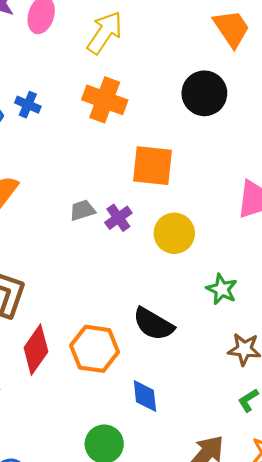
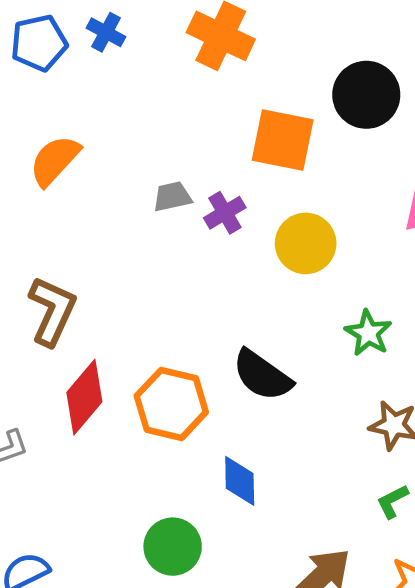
black circle: (204, 93) -> (366, 95), moved

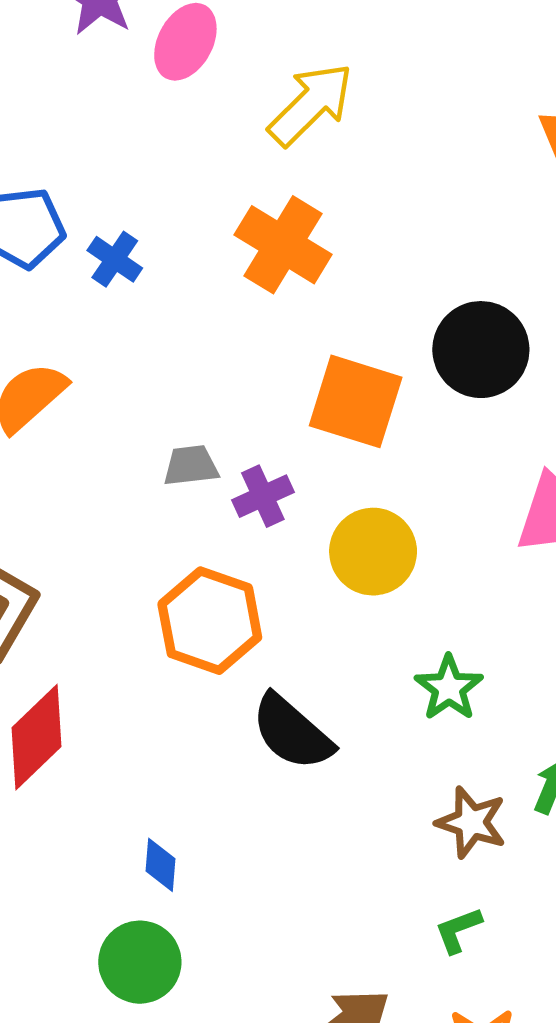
blue cross: (106, 32) -> (115, 259), moved
orange hexagon: (171, 404) -> (210, 621), moved
blue diamond: (240, 481) -> (160, 865), moved, size x0.7

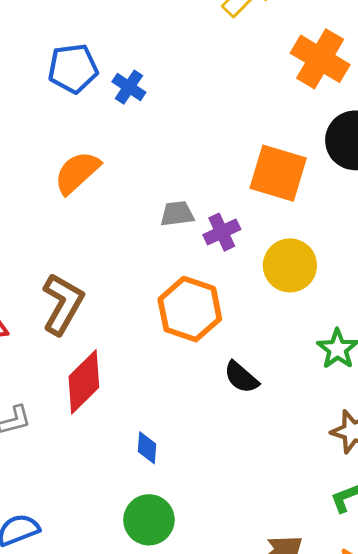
orange cross: (283, 245) -> (320, 59), moved
black semicircle: (292, 732) -> (241, 377), size x0.7
blue diamond: (160, 865) -> (147, 448), moved

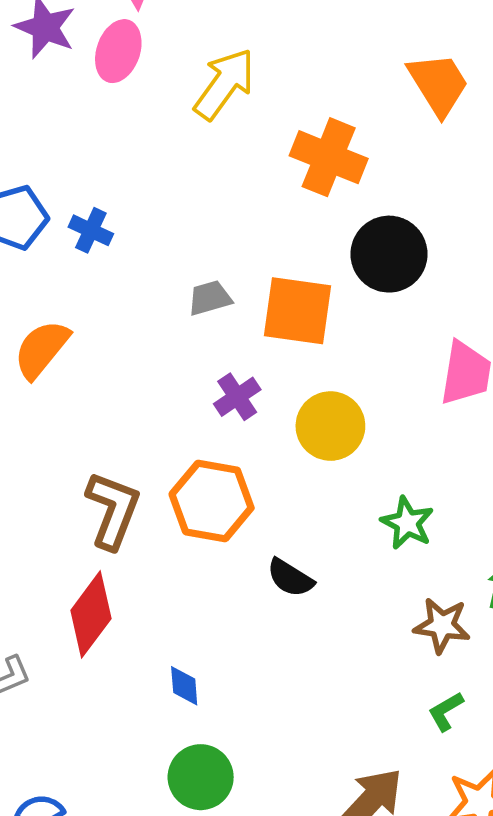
gray trapezoid: (177, 214) -> (210, 298), moved
brown L-shape: (63, 304) -> (113, 510), moved

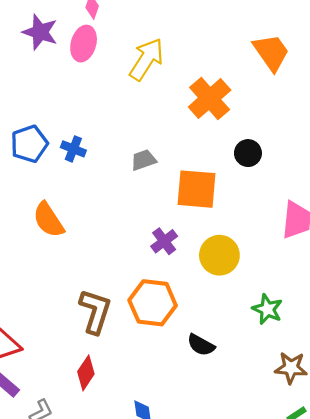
orange cross: (329, 157) -> (210, 99), turned 30
black circle: (389, 254) -> (248, 153), size x0.6
gray trapezoid: (210, 298) -> (144, 160), moved
orange semicircle: (41, 349) -> (48, 220), turned -69
red diamond: (91, 614) -> (86, 373), size x0.7

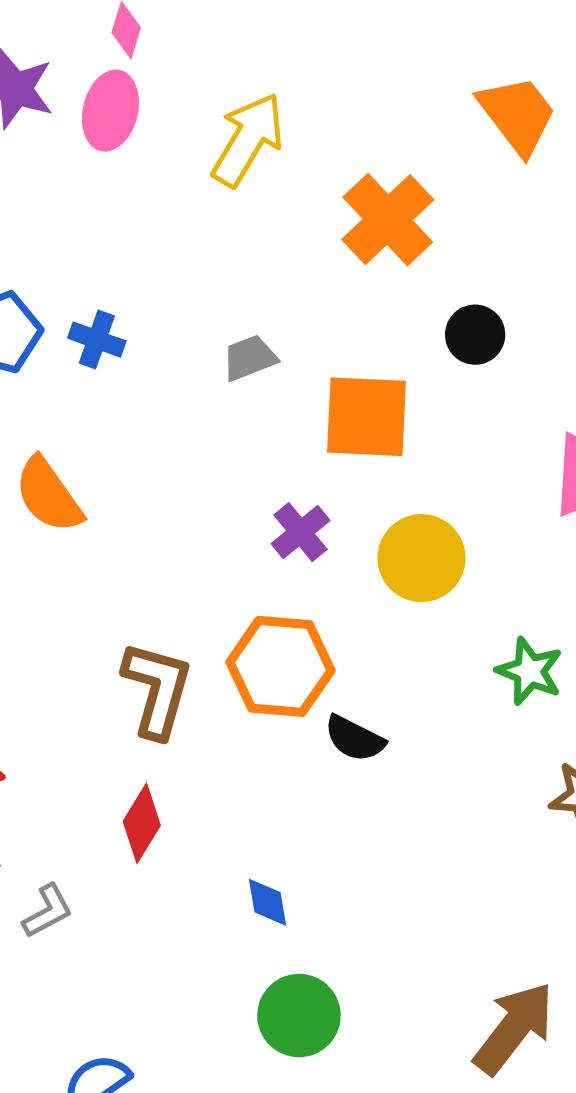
black semicircle: (201, 345) -> (355, 739), moved

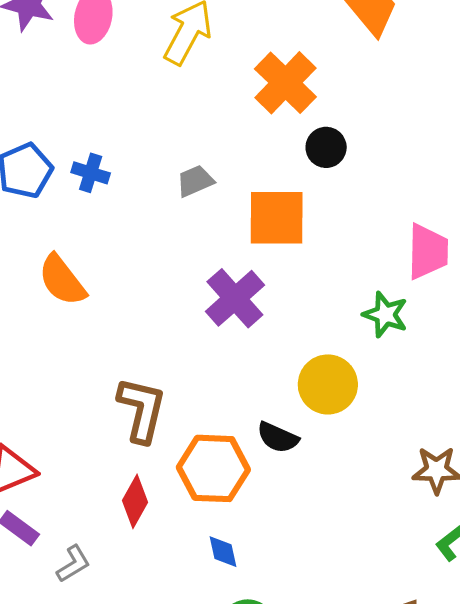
black circle: (475, 335) -> (326, 147), moved
purple cross: (301, 532) -> (235, 298), size x1.5
yellow circle: (421, 558) -> (328, 384), moved
orange hexagon: (280, 666) -> (213, 468), moved
green star: (530, 671) -> (385, 315), moved

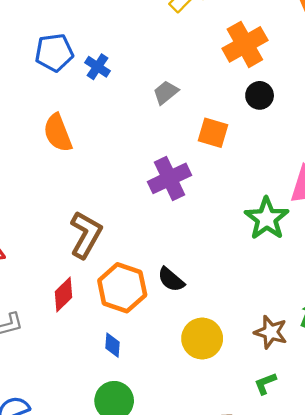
gray trapezoid: (195, 181) -> (166, 92), turned -32
orange square: (277, 218) -> (213, 133), size x0.7
green star: (385, 315) -> (267, 218), size x1.4
yellow circle: (328, 384) -> (202, 339), moved

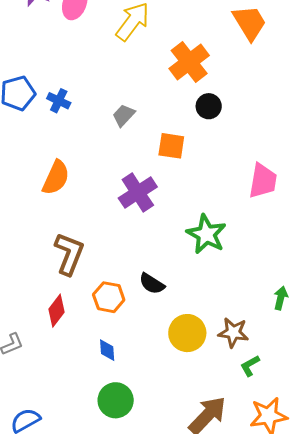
orange semicircle: (58, 133) -> (56, 178), moved, turned -126
green star: (267, 218) -> (206, 234), moved
orange hexagon: (122, 288) -> (109, 297), size x0.7
brown star: (271, 332) -> (233, 333), moved

